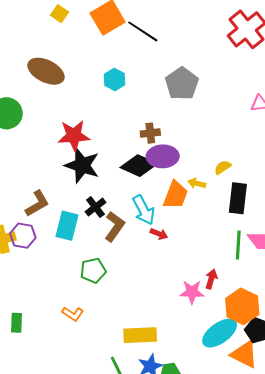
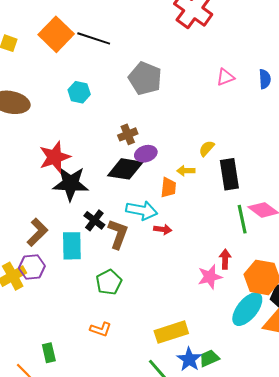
purple ellipse: (163, 156) -> (146, 154), size x0.7
orange trapezoid: (176, 195) -> (168, 188), size x0.7
cyan arrow: (144, 210) -> (142, 210), turned -36

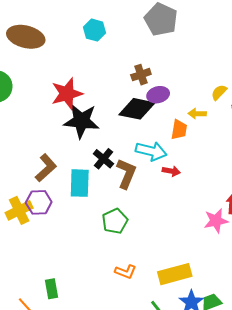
orange L-shape: (101, 329) -> (126, 272), moved

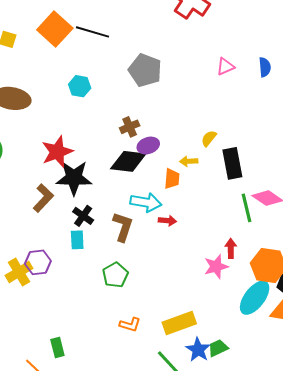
black cross: (103, 159) -> (83, 216), moved
brown L-shape: (46, 168) -> (43, 198), moved
cyan rectangle: (80, 183) -> (77, 240), size x0.7

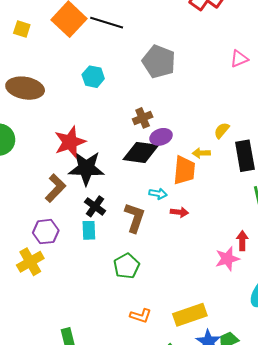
orange trapezoid: (172, 179) -> (184, 170), size x1.4
cyan arrow: (146, 202) -> (158, 194), size x0.6
purple hexagon: (38, 262) -> (46, 232), moved

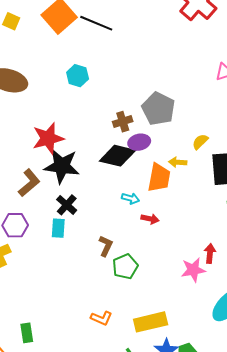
gray pentagon: (159, 62) -> (158, 109), moved
brown L-shape: (135, 218) -> (106, 246), moved, size x0.7
green pentagon: (126, 266) -> (125, 267), moved

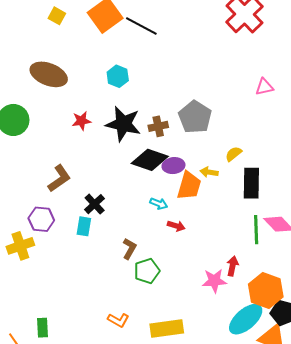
red star: (48, 138) -> (81, 121), moved, size x0.6
purple ellipse: (139, 142) -> (173, 166), moved
black star: (62, 166) -> (123, 124), moved

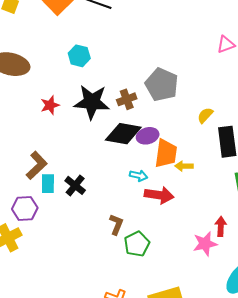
yellow arrow: (209, 172) -> (184, 166), moved
cyan rectangle: (84, 226) -> (48, 184), moved
red arrow: (176, 226) -> (159, 195), size x1.6

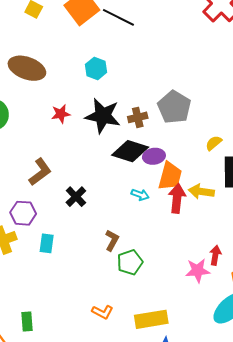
yellow arrow: (184, 166) -> (201, 192), moved, size x1.4
cyan rectangle: (48, 184) -> (47, 243), moved
red arrow: (159, 195) -> (177, 198), moved, turned -100

